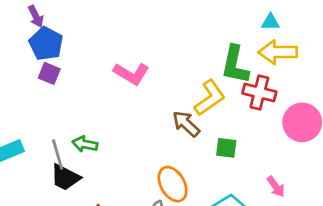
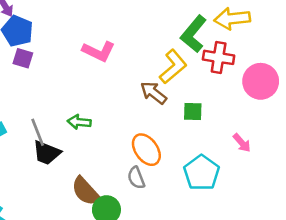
green L-shape: (235, 65) -> (194, 34), turned 33
green arrow: (85, 144) -> (79, 122), moved

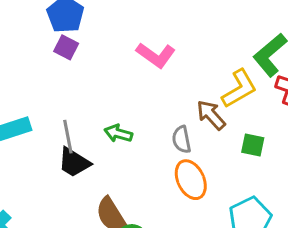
gray semicircle: (136, 178) -> (182, 139), moved

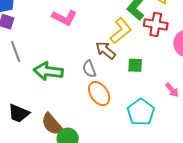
green arrow: (118, 133) -> (48, 71), size x1.6
gray line: (68, 137) -> (16, 51), moved
black trapezoid: (74, 162) -> (19, 113), moved

